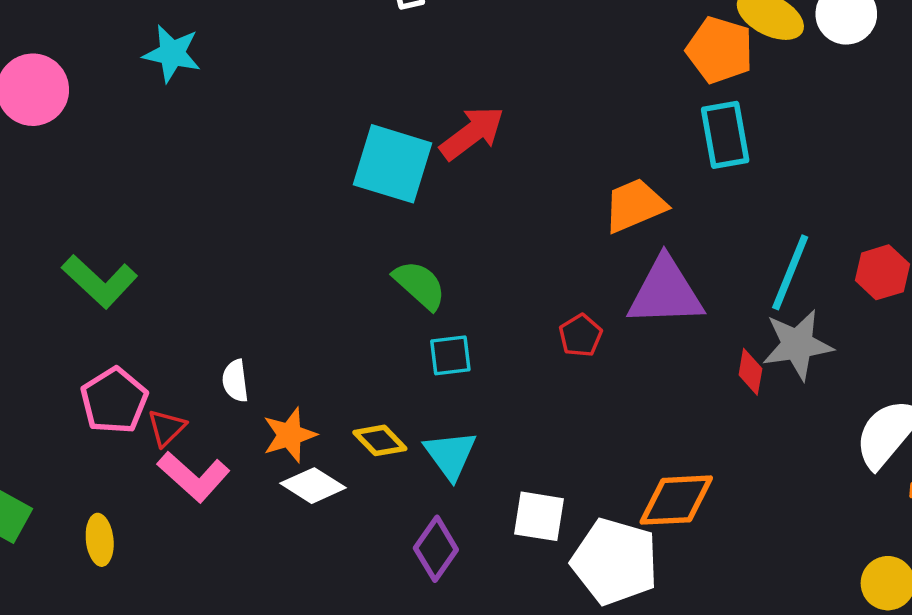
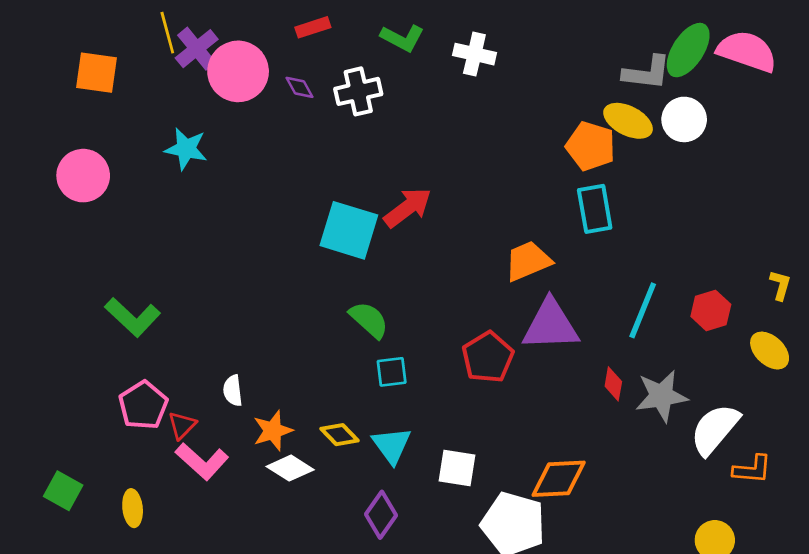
red pentagon: (581, 336) -> (488, 357), size x1.6
gray star: (797, 345) -> (661, 396), moved
white square: (539, 516) -> (457, 468), moved

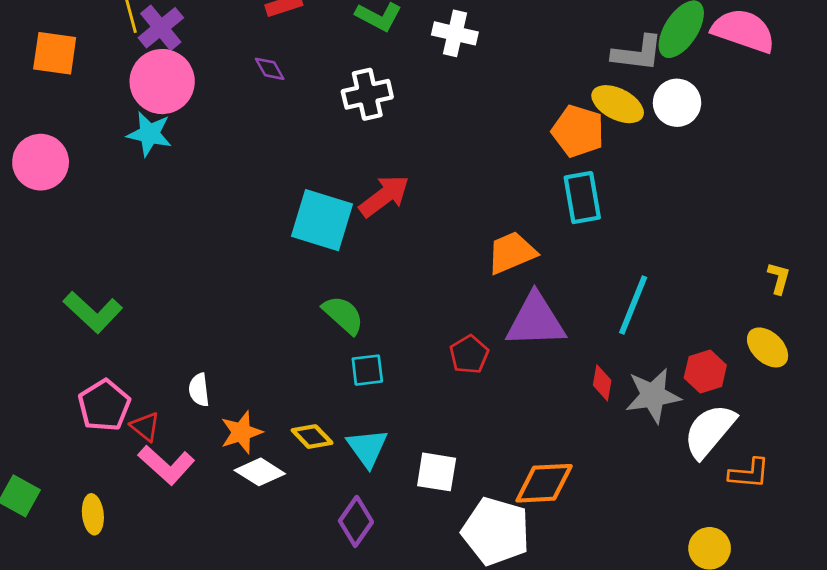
pink circle: (238, 71) -> (162, 82), moved
white cross: (358, 91) -> (367, 94), moved
red hexagon: (711, 310) -> (705, 371), moved
red pentagon: (488, 357) -> (469, 355), size x0.7
red triangle: (182, 425) -> (145, 427), turned -36

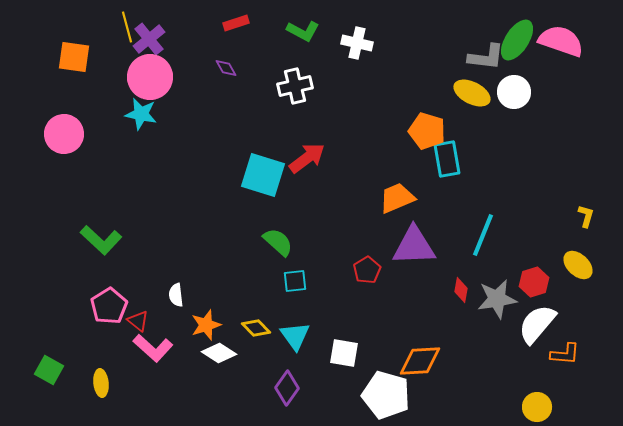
orange pentagon: (578, 131) -> (427, 131), moved

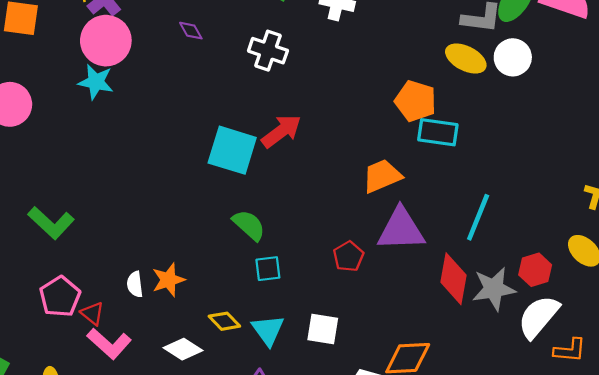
white cross: (295, 86) -> (268, 51), turned 32
cyan rectangle: (447, 159) -> (438, 132), turned -72
red diamond: (461, 290) -> (454, 279), size x1.8
orange star: (206, 325) -> (168, 280), moved
white square: (344, 353) -> (323, 329), moved

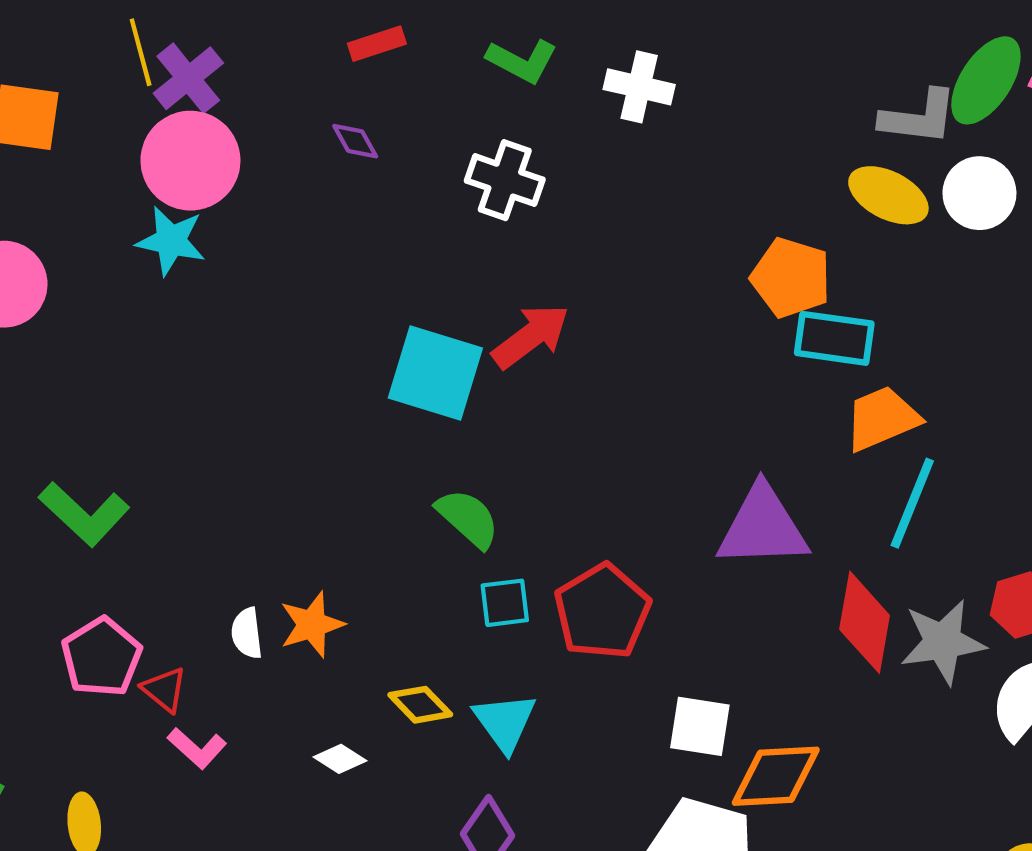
orange trapezoid: (382, 176) -> (882, 419), moved
red pentagon: (348, 256) -> (602, 611), moved, size x1.6
white square: (323, 329) -> (700, 726), moved
pink L-shape: (109, 344) -> (197, 748), size x0.7
white diamond: (183, 349) -> (340, 759), size x0.7

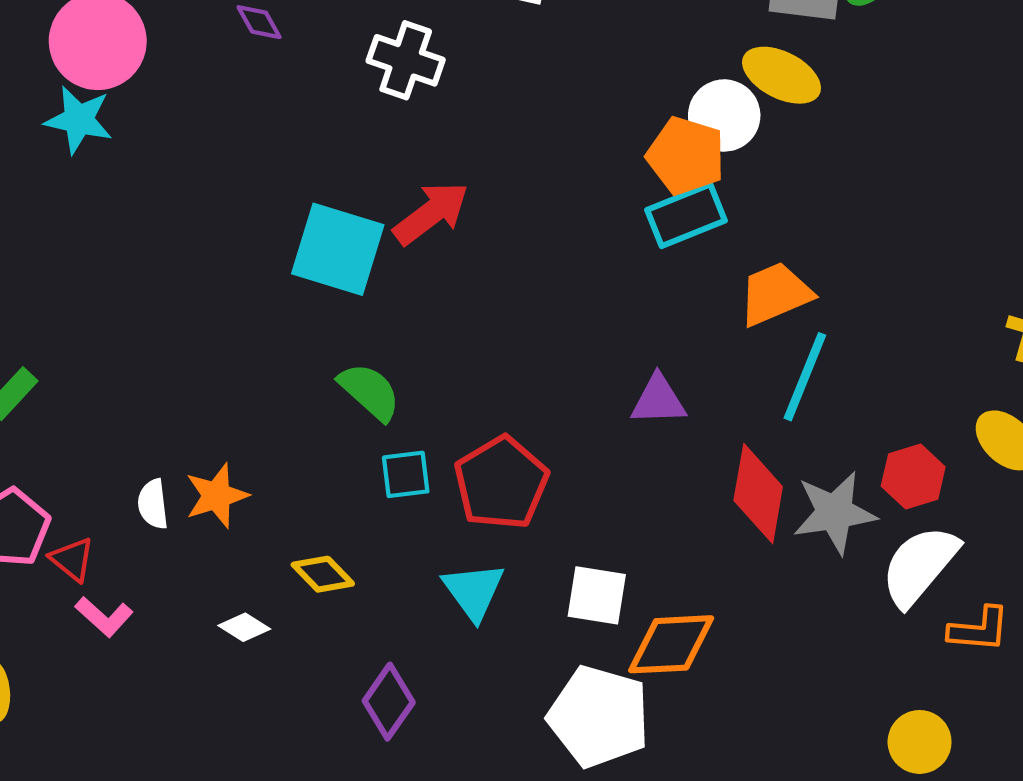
white circle: (979, 193) -> (724, 115), moved
cyan rectangle: (834, 338) -> (686, 215), moved, turned -30
purple triangle: (763, 527) -> (658, 400), size x0.6
cyan triangle: (505, 722) -> (474, 591), moved

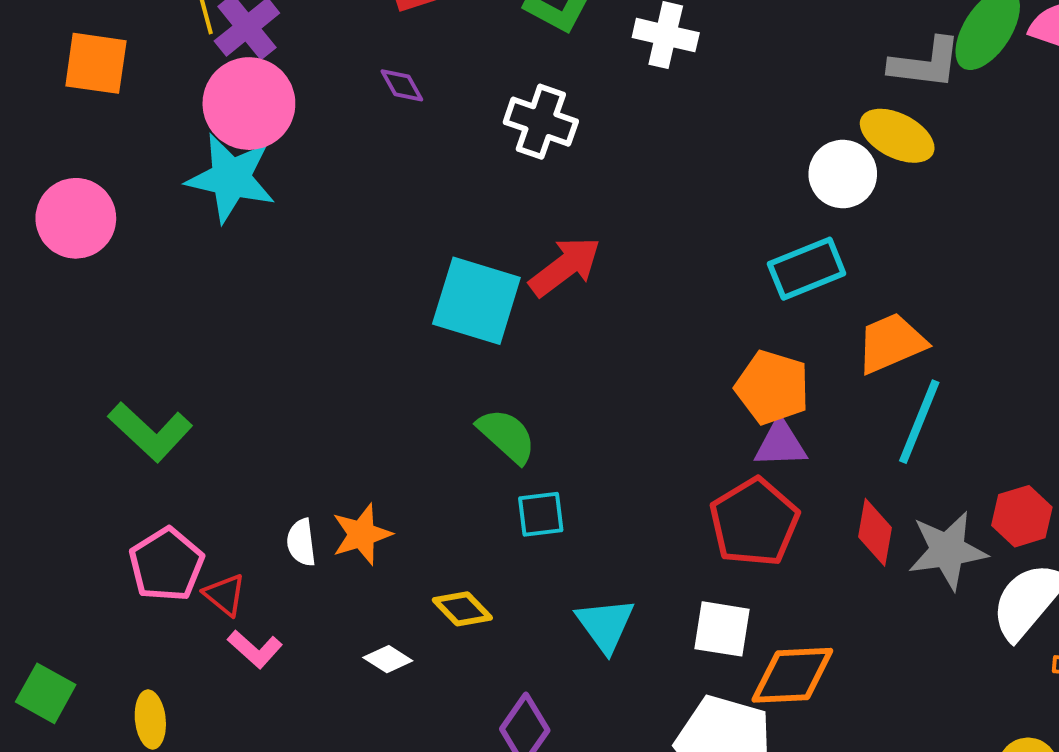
cyan star: (79, 120) -> (231, 178), size x1.4
orange pentagon: (686, 156) -> (772, 387), moved
red pentagon: (501, 483) -> (754, 522), moved
red diamond: (758, 493) -> (875, 532), size x0.7

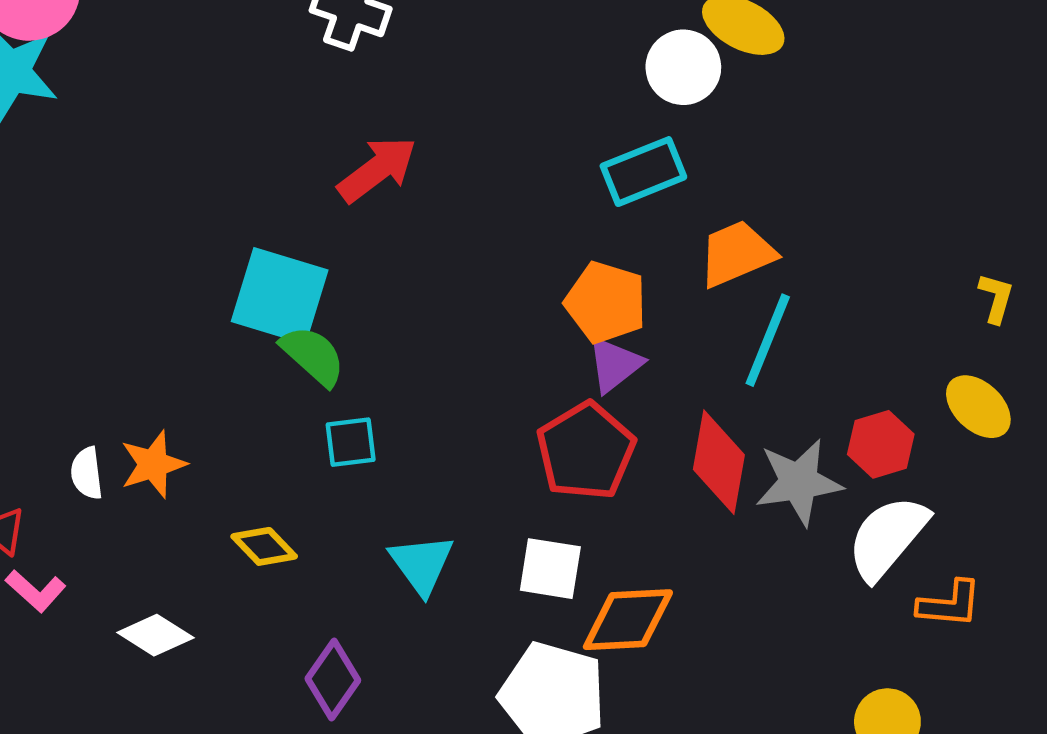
cyan square: (476, 301) -> (280, 296), moved
purple triangle: (780, 444) -> (615, 364), turned -36
red diamond: (875, 532) -> (719, 462), size x1.4
white diamond: (388, 659) -> (155, 635), moved, size x1.4

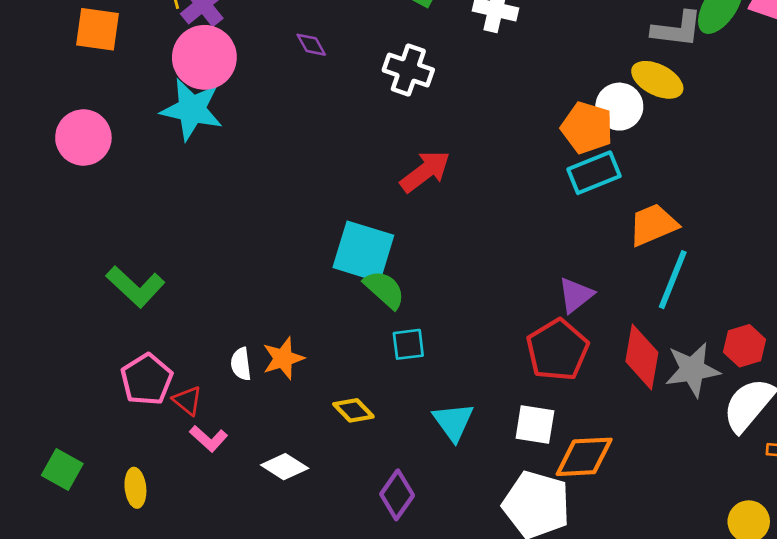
orange pentagon: (606, 302) -> (587, 128), moved

